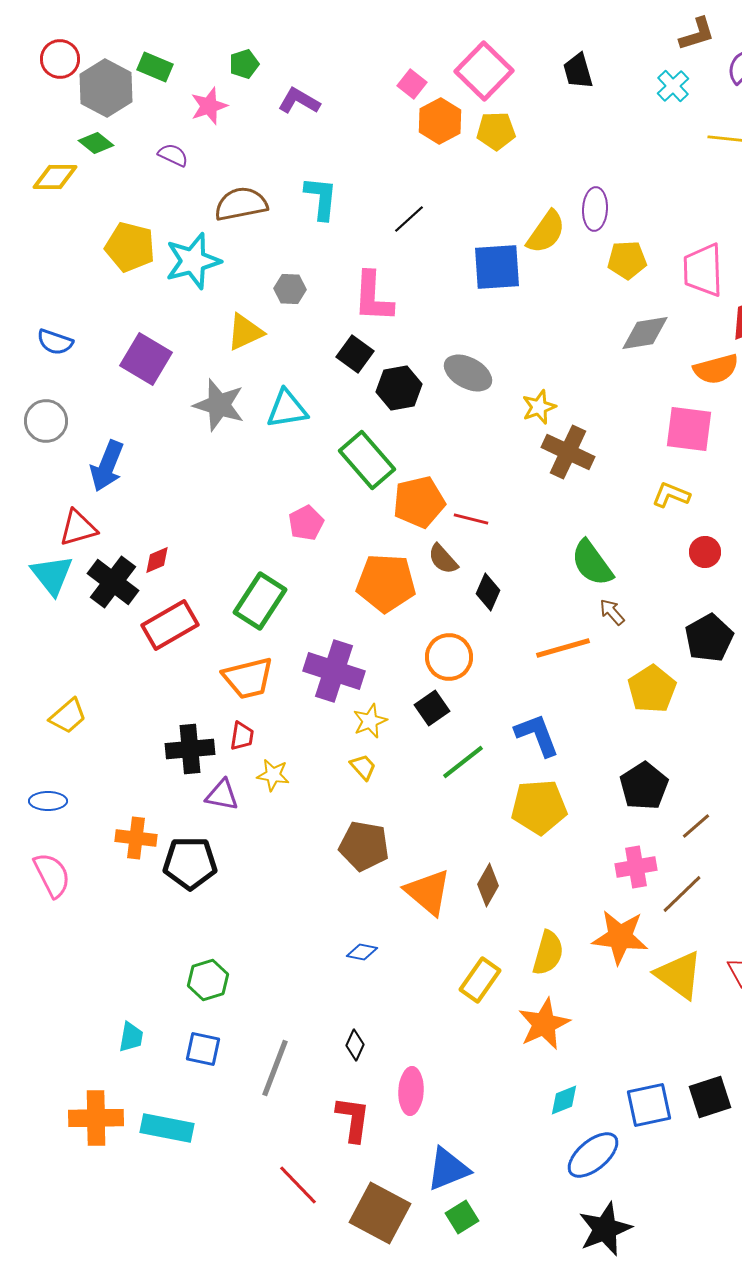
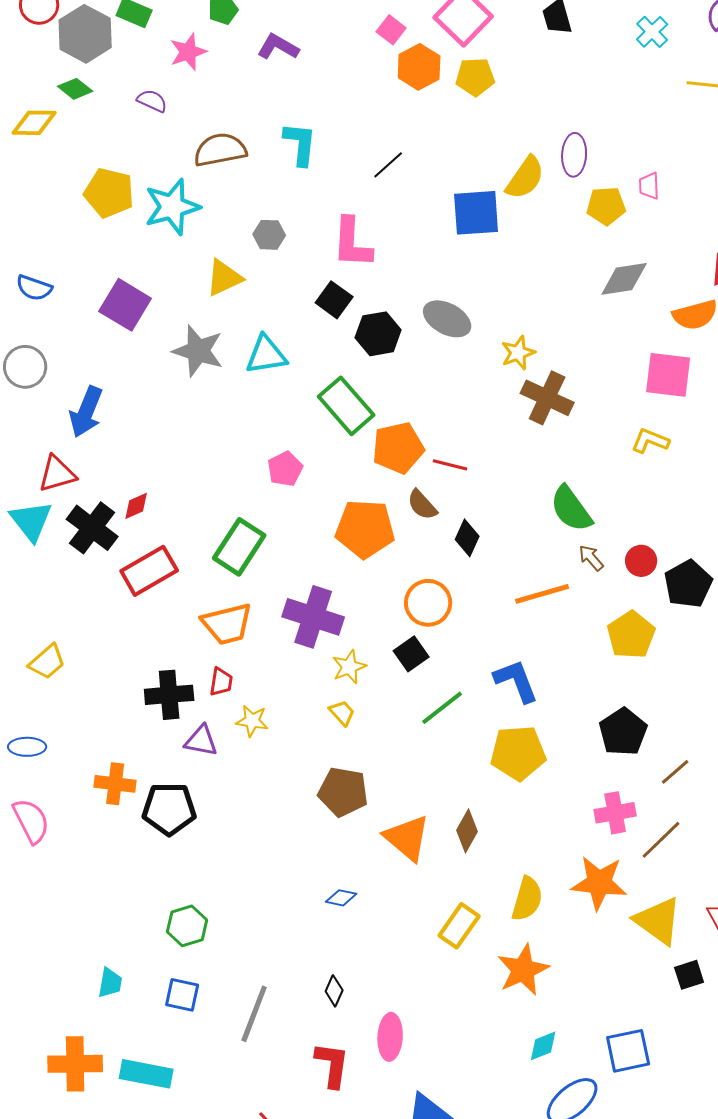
pink trapezoid: (703, 270) -> (649, 186), moved, size x0.5
red circle: (705, 552) -> (641, 561), moved
black square: (710, 1097) -> (689, 975), moved, size x0.7

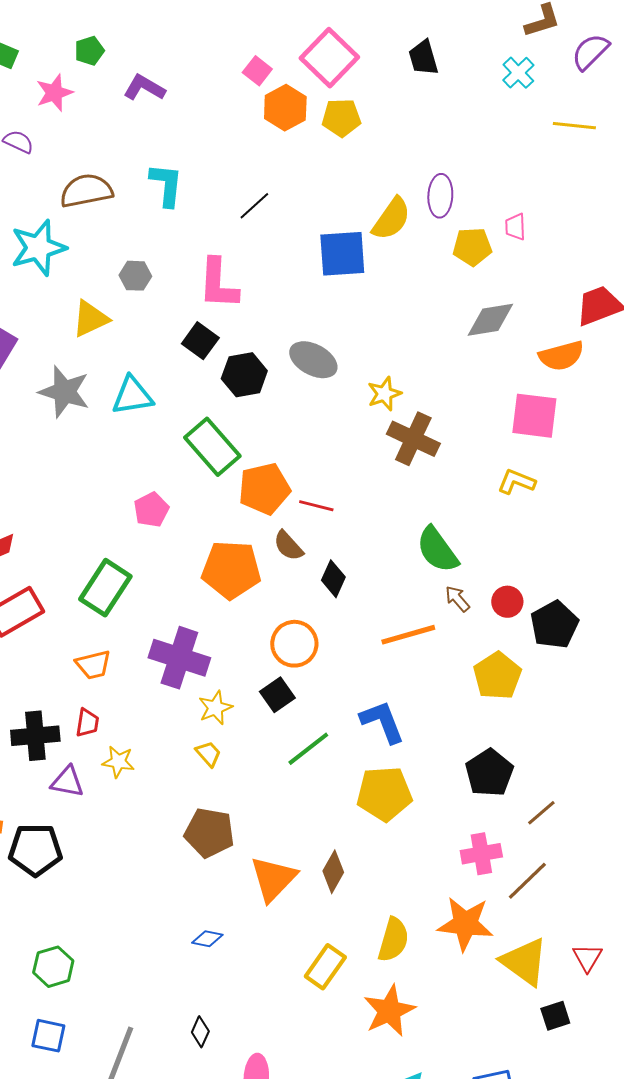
orange trapezoid: (227, 624) -> (93, 665), size x0.7
orange triangle: (407, 838) -> (273, 879), turned 34

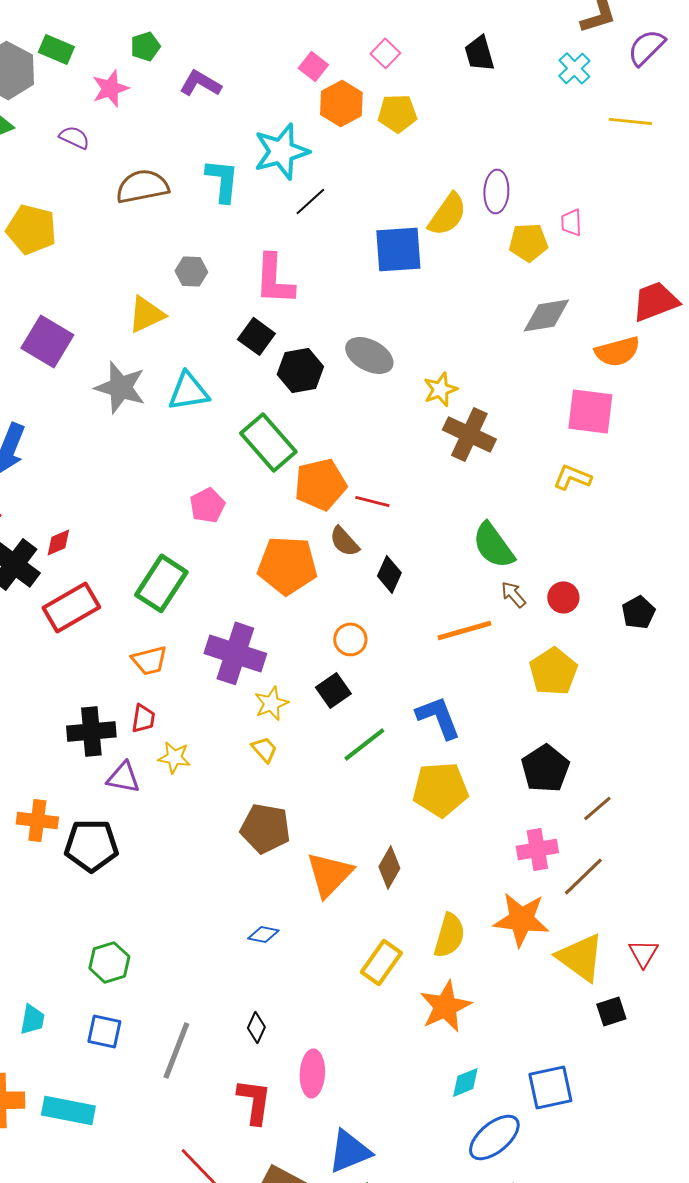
pink square: (329, 58) -> (385, 53), size x0.5
cyan star: (38, 248) -> (281, 151), moved
black pentagon: (554, 625) -> (638, 612), moved, size x0.7
orange circle: (294, 644) -> (350, 639), size x0.7

